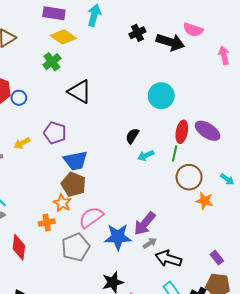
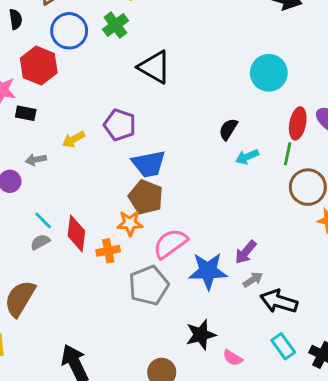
blue circle: (19, 98) -> (69, 31), moved, size x1.6
orange star: (62, 203) -> (130, 223), turned -30
purple arrow: (145, 224) -> (246, 252), size x0.7
red diamond: (19, 247) -> (76, 233), moved

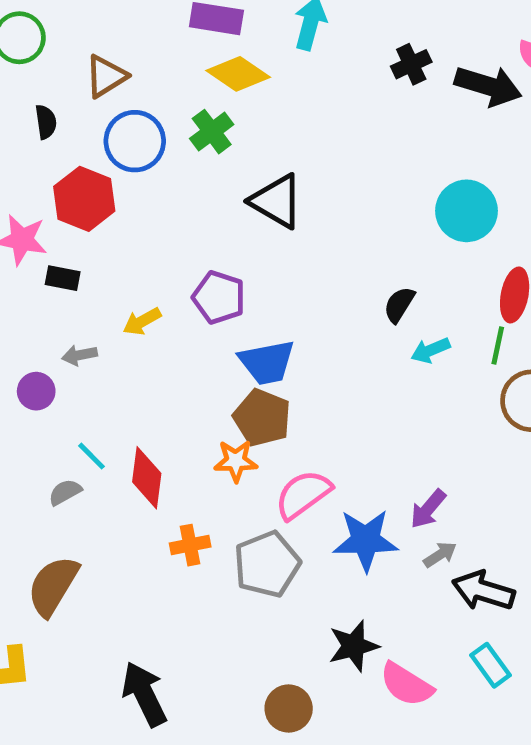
gray semicircle: (40, 242) -> (65, 492), moved
orange cross: (108, 251) -> (190, 545), moved
pink semicircle: (233, 358) -> (406, 684), size x1.6

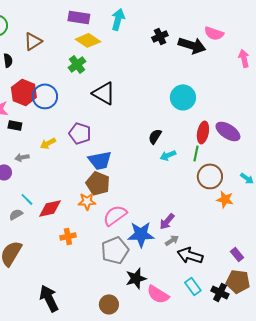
blue circle: (135, 141) -> (45, 96), moved
red diamond: (147, 478) -> (50, 208), turned 70
gray pentagon: (267, 564) -> (115, 250), moved

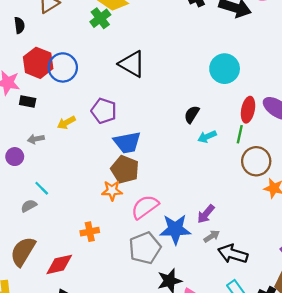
green cross: (77, 64) -> (100, 18), moved
red diamond: (50, 208) -> (59, 264), moved

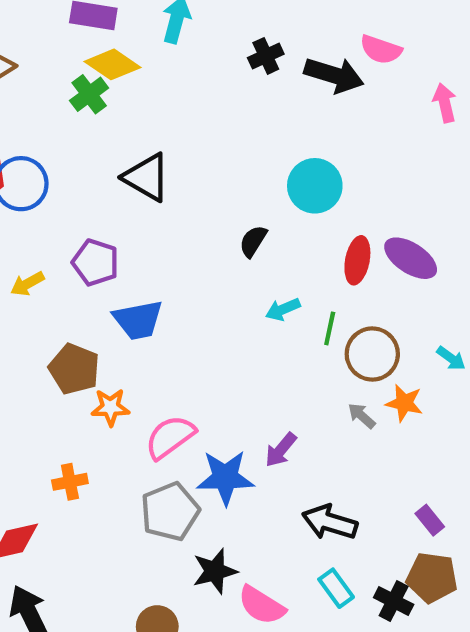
black semicircle: (192, 114) -> (253, 241), moved
green line: (240, 134) -> (330, 328), moved
brown pentagon: (125, 169) -> (74, 369), moved
gray arrow: (212, 236) -> (362, 416), moved, turned -105

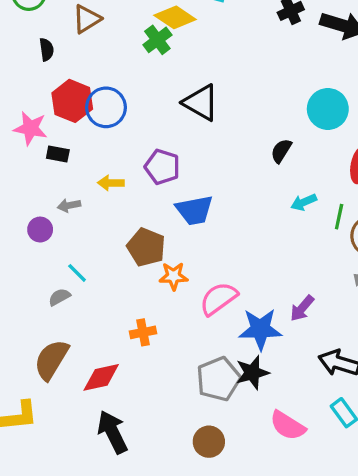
yellow arrow: (27, 284) -> (111, 183), turned 30
gray pentagon: (170, 512) -> (219, 379), moved
black star: (215, 571) -> (252, 373), moved

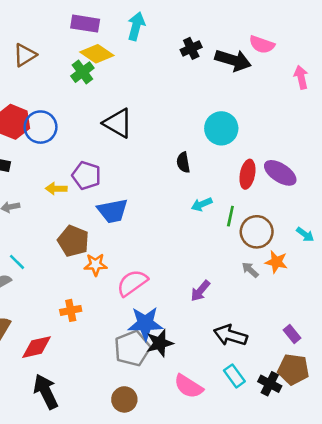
black semicircle: (281, 151) -> (183, 162), turned -42
yellow arrow: (111, 183) -> (56, 189), moved
blue star: (260, 329) -> (145, 323), moved

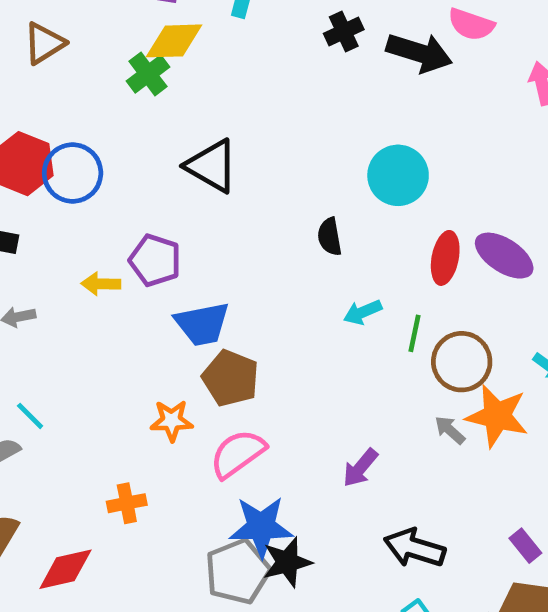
yellow diamond: (97, 54) -> (174, 41), turned -36
brown pentagon: (73, 241) -> (231, 378), moved
orange star: (276, 262) -> (497, 416), size x1.5

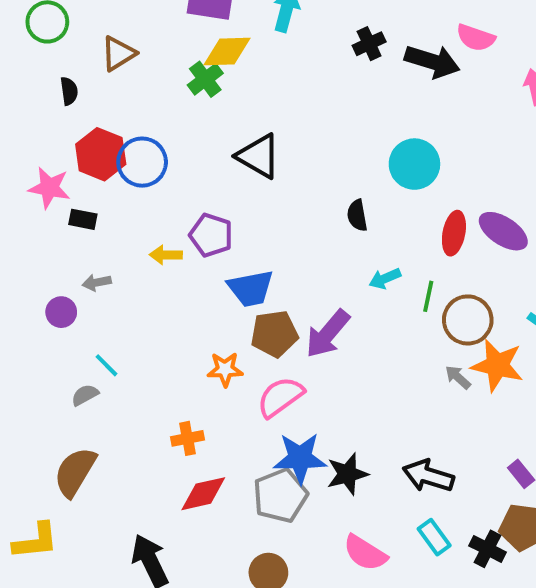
brown pentagon: (231, 378) -> (274, 334), turned -30
purple arrow: (360, 468) -> (328, 334), moved, size x1.5
black star: (287, 562) -> (347, 474), moved
red diamond: (65, 569) -> (203, 494), moved

